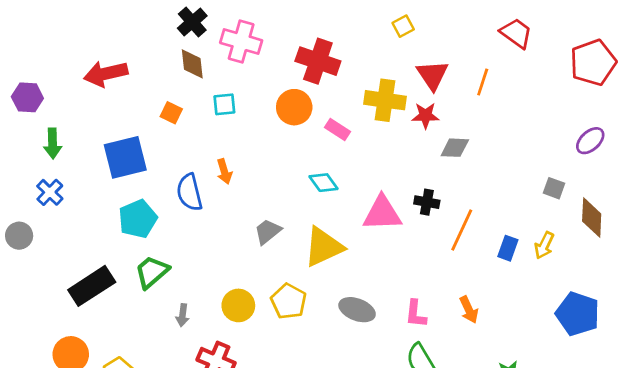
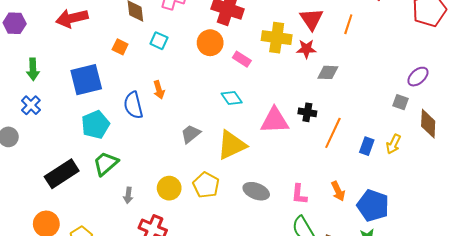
purple hexagon: (27, 97) -> (15, 23), moved
cyan square: (224, 104) -> (159, 41), turned 30
purple ellipse: (590, 141) -> (418, 77), moved
blue pentagon: (578, 314) -> (373, 206), moved

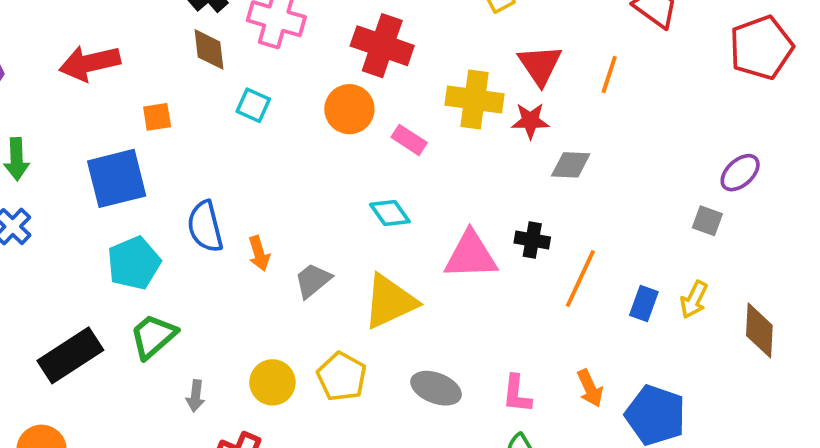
orange square: (120, 47) -> (157, 117), moved, turned -35
orange arrow: (159, 90) -> (259, 253), moved
brown diamond: (428, 124) -> (759, 330), moved

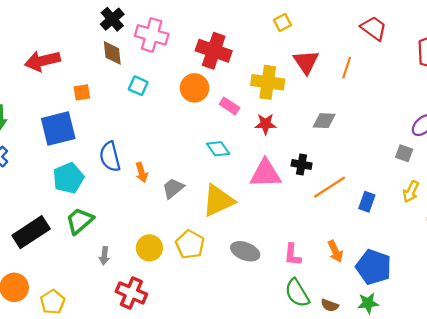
red star: (530, 121) -> (265, 124), moved
orange line: (580, 278) -> (330, 187), turned 32
yellow arrow: (694, 300) -> (411, 192), moved

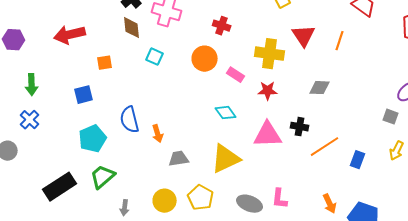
red cross: (214, 51) -> (222, 26), size x0.6
blue square: (58, 128) -> (84, 95), size x0.6
gray trapezoid: (173, 188) -> (179, 159), moved, turned 30
pink L-shape: (293, 255) -> (280, 199), moved

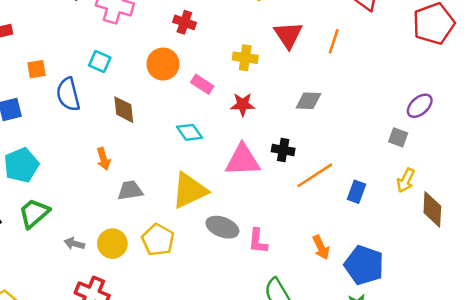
brown diamond: (132, 28) -> (124, 110), moved
yellow cross: (270, 54) -> (245, 58), size x0.7
blue semicircle: (130, 120) -> (68, 94), moved
gray ellipse: (250, 204) -> (222, 227), moved
gray arrow: (125, 208) -> (74, 244), moved, turned 98

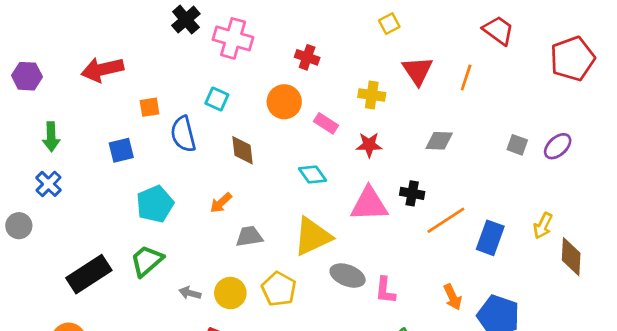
gray square: (398, 137) -> (517, 145), moved
orange arrow: (104, 159) -> (221, 203), turned 65
cyan pentagon: (21, 165) -> (155, 204), moved
blue rectangle: (356, 192) -> (490, 238), size x1.4

